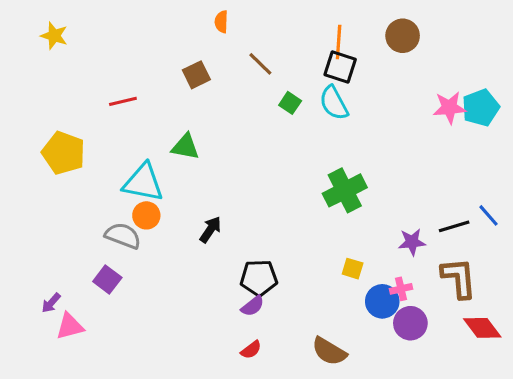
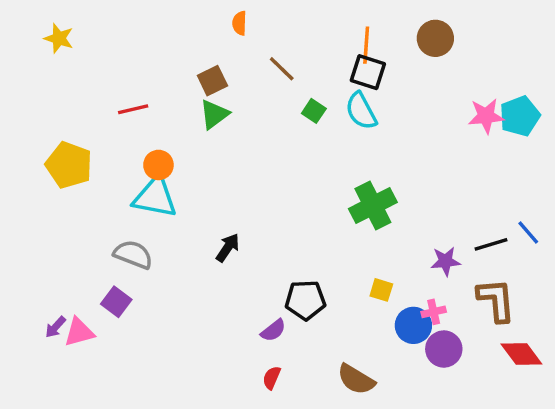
green triangle: (185, 147) -> (214, 114), moved, turned -48
orange circle: (146, 215) -> (158, 165), moved
black pentagon: (259, 278) -> (305, 300), moved
pink triangle: (70, 326) -> (79, 332), moved
red semicircle: (251, 350) -> (272, 378), turned 150

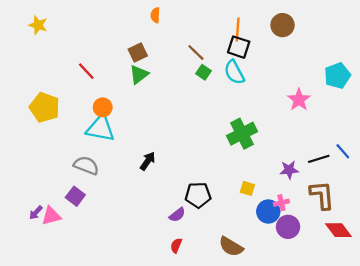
brown line: (282, 69) -> (196, 53), moved
red line: (133, 109) -> (86, 71), turned 60
pink star: (486, 116) -> (299, 100), moved, turned -30

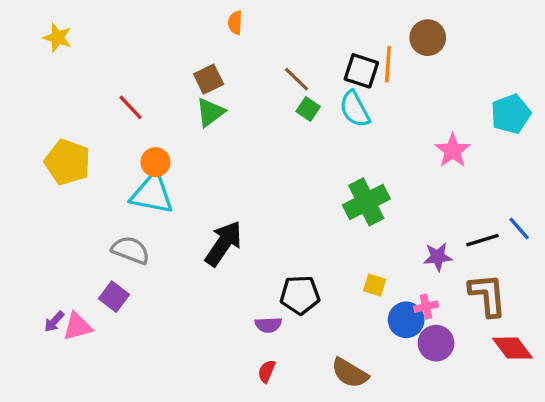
orange line: (238, 29) -> (388, 64), moved
black arrow: (148, 161) -> (224, 243), size x1.6
purple semicircle: (177, 215) -> (268, 325), turned 35

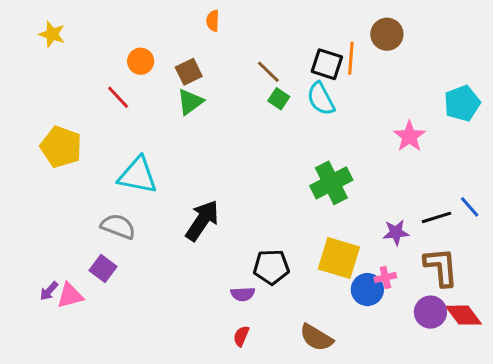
orange circle: (155, 162) -> (141, 61), moved
yellow square: (375, 285) -> (339, 258), size x2.0
purple circle: (436, 343) -> (430, 312), moved

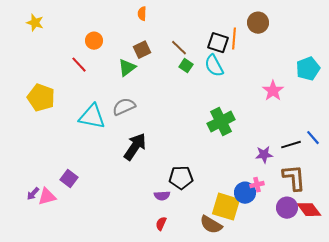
brown square: (189, 72) -> (142, 50), moved
gray semicircle: (118, 226) -> (124, 107), moved, turned -45
yellow square: (339, 258) -> (226, 207), moved

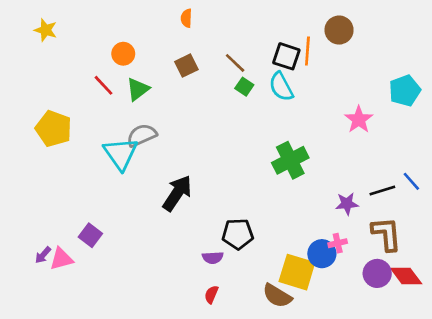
green triangle: (127, 68) -> (138, 89), moved
gray semicircle: (124, 107) -> (142, 135), moved
cyan triangle: (92, 117) -> (121, 154), turned 44

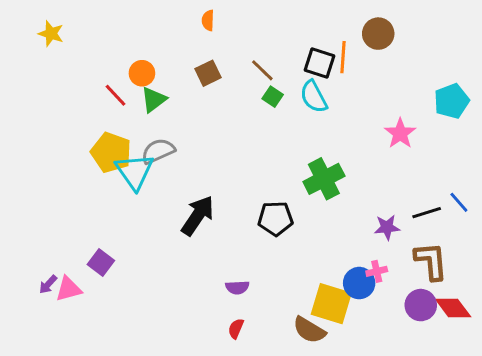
orange circle: (123, 54) -> (142, 73), moved
yellow pentagon: (54, 129) -> (111, 152), moved
black pentagon: (238, 234) -> (275, 218), moved

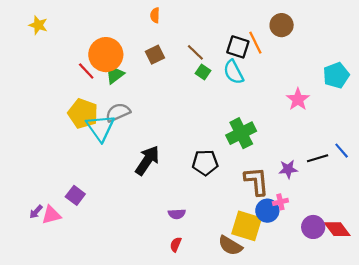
orange line: (343, 57) -> (255, 43), turned -30
orange circle: (142, 73) -> (106, 55), size x1.8
brown L-shape: (431, 261) -> (256, 181), moved

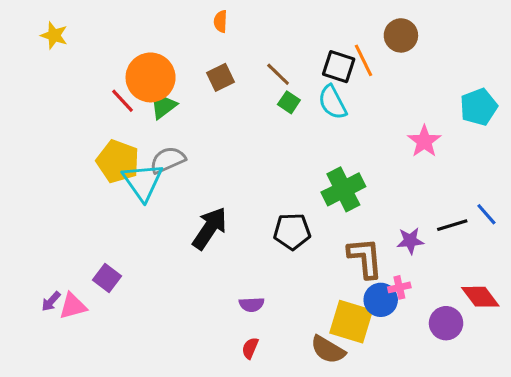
red diamond: (337, 229) -> (480, 297), moved

